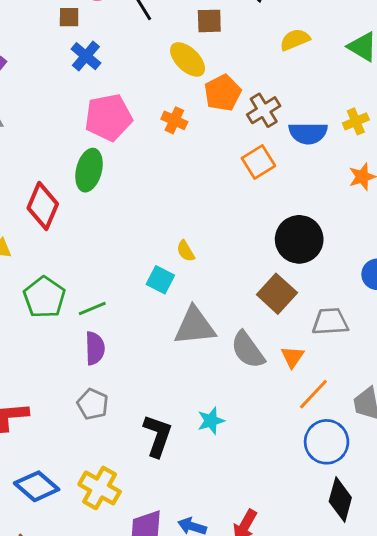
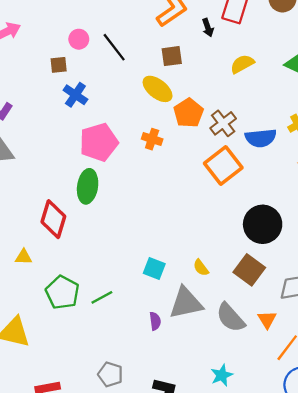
orange square: (258, 162) -> (223, 165), size x1.4
yellow semicircle: (186, 251) -> (201, 268), moved
purple semicircle: (95, 348) -> (155, 321), moved, size x0.7
cyan star: (211, 421) -> (222, 375), moved

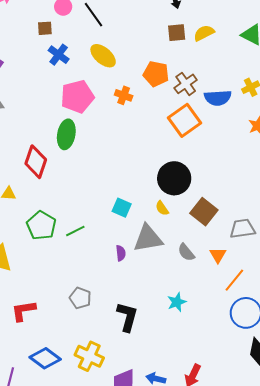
brown square: (172, 56) -> (177, 33), moved
yellow ellipse: (158, 89) -> (103, 56), moved
orange pentagon: (189, 113) -> (156, 74), turned -30
black circle: (263, 224) -> (174, 178), moved
gray semicircle: (231, 318) -> (186, 252), size x0.7

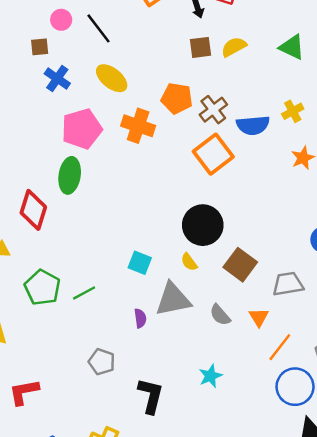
orange cross: (124, 95) -> (138, 126), size x1.5
gray pentagon: (80, 298) -> (102, 362), moved

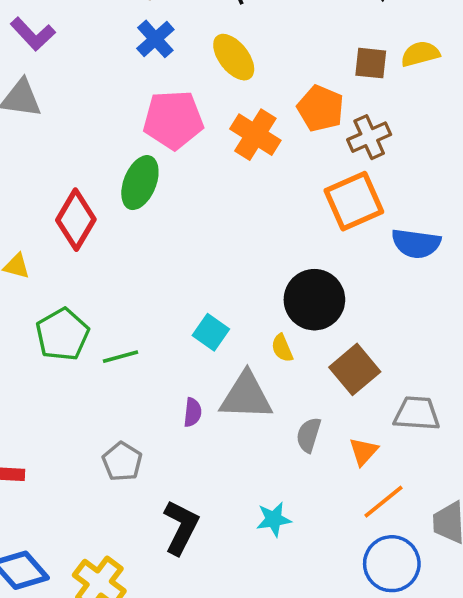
brown square: (201, 47) -> (371, 63), moved
blue semicircle: (253, 125) -> (416, 243), moved
gray semicircle: (220, 315) -> (309, 435), turned 45

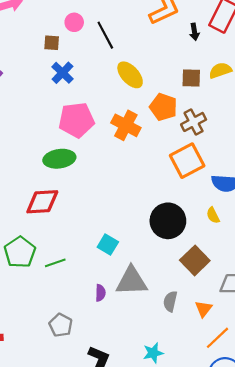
yellow ellipse: (234, 57) -> (130, 75), moved
green ellipse: (140, 183) -> (59, 159), turned 64
red diamond: (76, 220) -> (42, 202), moved, turned 60
yellow semicircle: (282, 348) -> (213, 215), moved

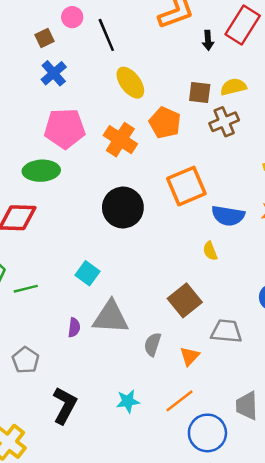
brown square: (52, 43) -> (44, 38), turned -35
brown cross: (194, 122) -> (224, 122), moved
black circle: (168, 221) -> (123, 208), moved
orange line: (218, 338) -> (180, 401), moved

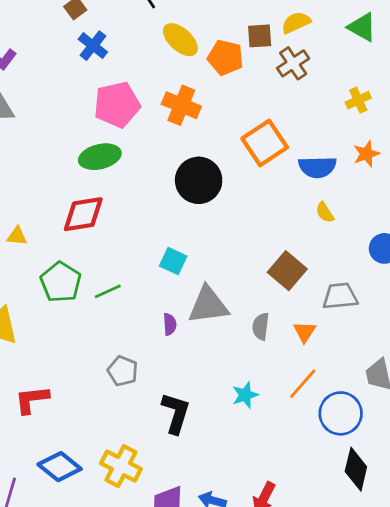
orange pentagon: (165, 123) -> (225, 58), moved
yellow semicircle: (210, 251) -> (325, 212), moved

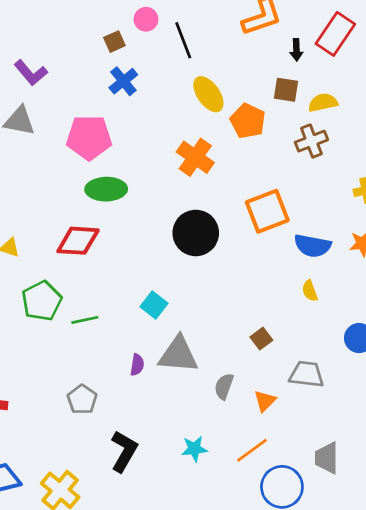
brown square: (260, 36) -> (286, 90), moved
pink pentagon: (117, 105) -> (89, 138), moved
brown square: (287, 271) -> (261, 339), size x0.6

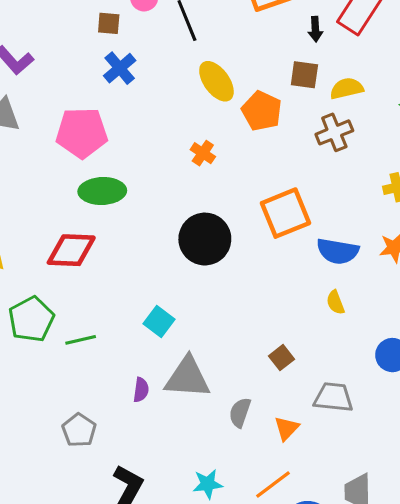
brown square: (114, 42) -> (109, 23), turned 30
orange cross: (195, 157) -> (203, 153), size x0.6

